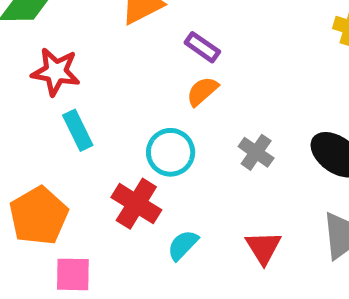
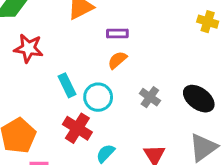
purple rectangle: (202, 47) -> (117, 33), turned -36
cyan rectangle: (78, 130) -> (67, 85), moved

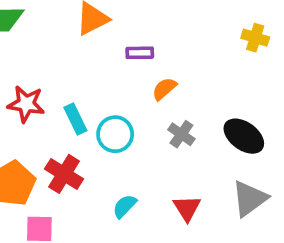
red star: (29, 48) -> (26, 104), moved
orange semicircle: (117, 60) -> (164, 89), moved
red cross: (77, 128) -> (64, 174), moved

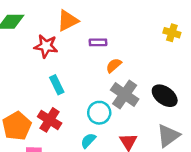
red star: (26, 104) -> (46, 46), moved
cyan circle: (115, 134) -> (99, 113), moved
gray cross: (181, 134) -> (125, 94), size x1.6

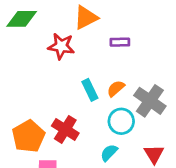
orange semicircle: (114, 65) -> (116, 89), moved
cyan rectangle: (57, 85) -> (90, 90), moved

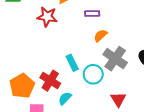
orange semicircle: (116, 89) -> (101, 36), moved
cyan rectangle: (90, 90) -> (72, 63), moved
cyan semicircle: (109, 153) -> (65, 98), moved

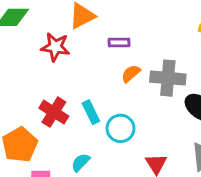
gray cross: (115, 59) -> (168, 78), moved, turned -30
red cross: (50, 81) -> (54, 112), moved

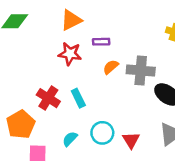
red star: (55, 47) -> (70, 54), moved
cyan circle: (121, 128) -> (102, 133), moved

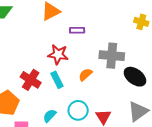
red star: (70, 54) -> (58, 55), moved
orange semicircle: (111, 67) -> (85, 75), moved

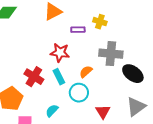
yellow cross: (141, 22) -> (100, 22), moved
cyan circle: (78, 110) -> (79, 93), moved

